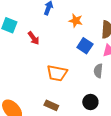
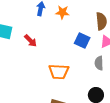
orange star: (76, 21) -> (62, 12), moved

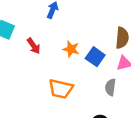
orange star: (62, 12) -> (71, 49), moved

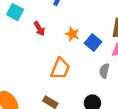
orange trapezoid: (61, 89) -> (60, 69), turned -85

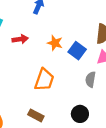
red arrow: (39, 29) -> (20, 39), turned -64

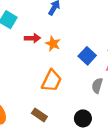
orange star: (55, 43) -> (53, 44), moved

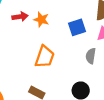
blue square: (87, 56) -> (77, 27), turned 36

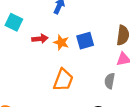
blue square: (77, 27) -> (85, 41), moved

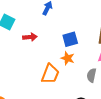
orange star: (61, 42) -> (68, 58), moved

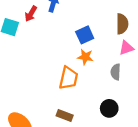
red arrow: (30, 37) -> (31, 14), moved, turned 136

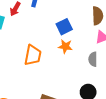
orange trapezoid: (68, 78) -> (33, 55), moved

